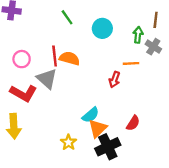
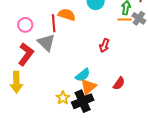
orange semicircle: (70, 58) -> (67, 15), moved
orange line: (131, 63) -> (125, 20), moved
red L-shape: (23, 93) -> (26, 54), turned -85
black cross: (108, 147) -> (83, 101), moved

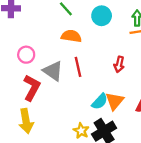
red line: (54, 23) -> (78, 67), moved
orange triangle: (88, 87) -> (115, 101), moved

